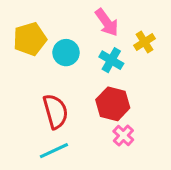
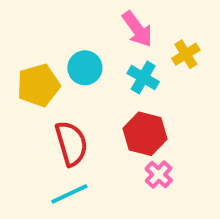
yellow pentagon: (30, 39) -> (38, 85), moved

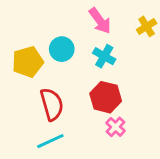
yellow cross: (186, 54) -> (147, 26), moved

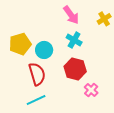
cyan circle: (62, 49) -> (44, 50), moved
pink cross: (115, 127) -> (91, 90), moved

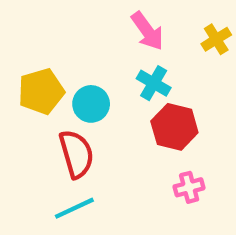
red hexagon: (75, 69) -> (174, 127), moved
pink cross: (91, 90) -> (189, 187), turned 32

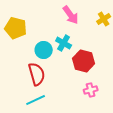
cyan cross: (154, 83) -> (64, 43), moved
yellow pentagon: (41, 91) -> (16, 28), moved, turned 30

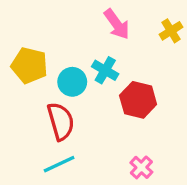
yellow pentagon: (16, 28) -> (29, 65), moved
pink cross: (91, 90) -> (141, 167), moved, turned -32

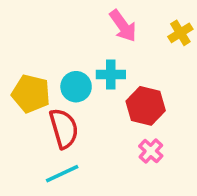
yellow pentagon: (29, 65) -> (31, 94), moved
cyan cross: (105, 70) -> (111, 75), turned -30
pink cross: (141, 167) -> (151, 151), moved

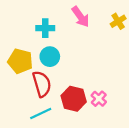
cyan cross: (111, 75) -> (45, 28), moved
red hexagon: (146, 106) -> (74, 99), moved

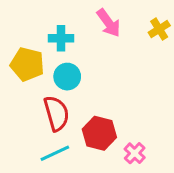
yellow pentagon: (20, 61) -> (27, 64), moved
pink cross: (99, 99) -> (135, 153), moved

